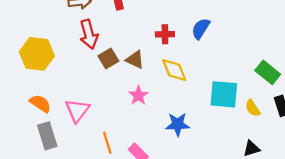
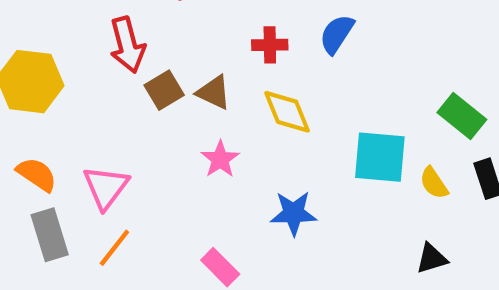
orange line: (107, 143) -> (114, 248), moved, turned 55

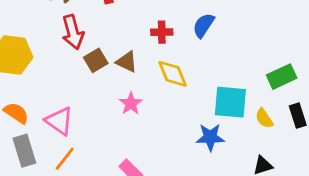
green rectangle: (462, 116) -> (282, 77), turned -64
pink triangle: (106, 187) -> (59, 121), turned -32
blue star: (294, 213) -> (210, 137), moved

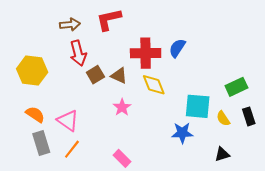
red cross: (162, 32) -> (146, 53), size x1.8

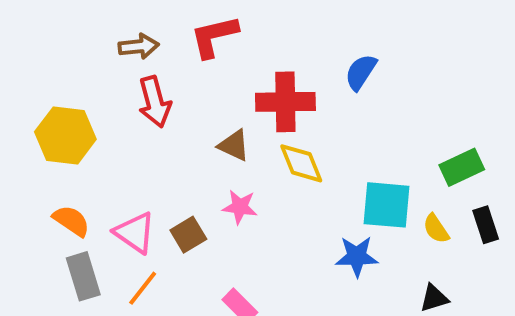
blue semicircle: (177, 48) -> (361, 72), moved
brown square: (95, 75) -> (188, 235), moved
pink star: (122, 107) -> (240, 207), turned -30

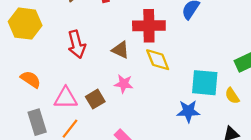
red arrow: (155, 102) -> (77, 44), moved
yellow hexagon: (65, 136) -> (25, 24), moved
orange semicircle: (71, 221) -> (31, 79), moved
pink triangle: (135, 233) -> (66, 98), turned -35

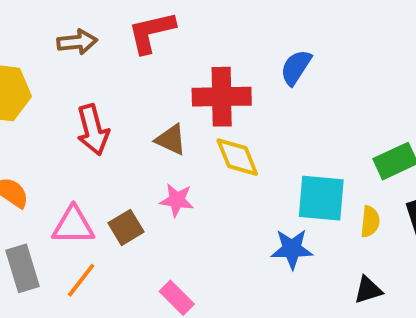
yellow semicircle: (232, 96) -> (370, 222), turned -140

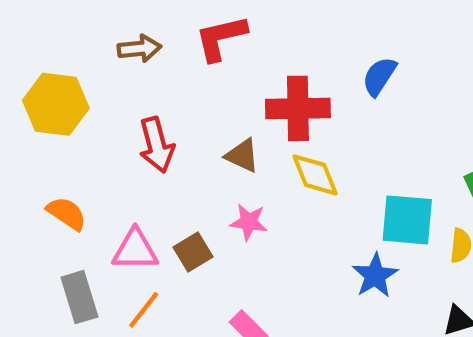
blue star: (292, 249) -> (375, 276), turned -30

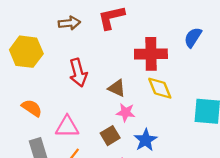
brown triangle: (242, 156) -> (117, 88), moved
brown square: (193, 252) -> (110, 136), moved
blue star: (375, 276) -> (145, 140), moved

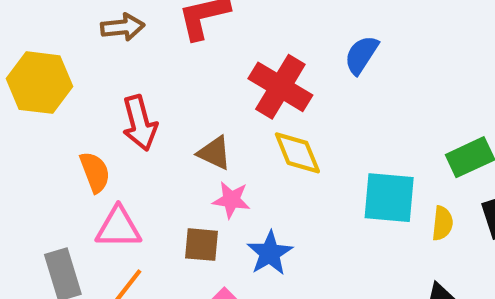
red cross: (151, 54) -> (280, 87), turned 32
orange semicircle: (32, 108) -> (95, 172), moved, turned 35
brown square: (110, 136) -> (201, 245), turned 36

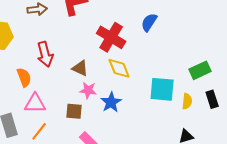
blue star: (270, 253) -> (111, 102), moved

